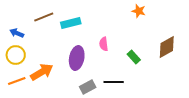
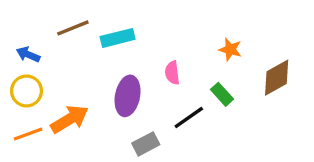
orange star: (139, 11) -> (230, 50), moved
black line: (114, 82) -> (189, 117), moved, turned -36

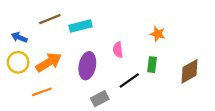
brown diamond: (277, 78) -> (189, 71), moved
green rectangle: (222, 94) -> (152, 65), turned 49
orange arrow: (70, 119) -> (49, 62), moved
orange line: (28, 134) -> (42, 92), moved

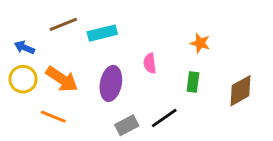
orange arrow: (49, 62) -> (62, 79), turned 65
black line: (129, 80) -> (164, 118), moved
orange line: (42, 92) -> (53, 117), turned 42

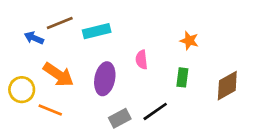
blue arrow: (24, 47) -> (34, 38), moved
yellow circle: (23, 79) -> (22, 90), moved

